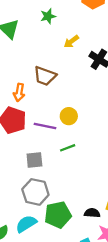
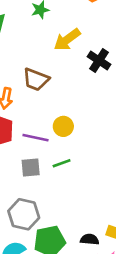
yellow arrow: (71, 41) -> (67, 39), size x1.5
gray square: (34, 160) -> (31, 167), moved

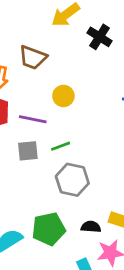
yellow circle: (63, 126) -> (63, 96), moved
gray hexagon: (24, 214) -> (72, 180), moved

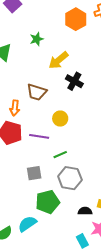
black cross: (100, 37) -> (74, 81), moved
gray square: (28, 151) -> (34, 173), moved
green pentagon: (49, 229) -> (48, 202), moved

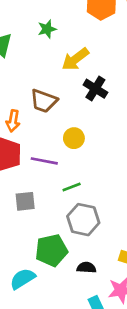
gray square: (34, 173) -> (25, 201), moved
black semicircle: (85, 211) -> (86, 268), moved

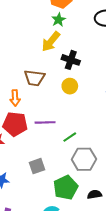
green star: (47, 29) -> (59, 20), moved
yellow circle: (74, 138) -> (70, 86), moved
gray square: (25, 201) -> (37, 166), moved

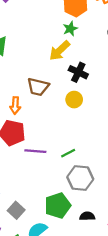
purple line: (45, 122) -> (35, 151), moved
gray square: (37, 166) -> (16, 210), moved, turned -35

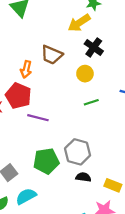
green line: (68, 153) -> (91, 102), moved
green pentagon: (58, 206) -> (46, 161), moved
black semicircle: (87, 216) -> (83, 177), moved

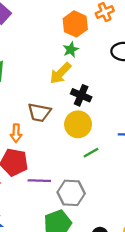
yellow circle: (85, 74) -> (78, 124), size x1.5
gray hexagon: (78, 152) -> (71, 193), moved

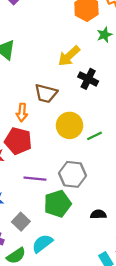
green star: (71, 50) -> (104, 35), moved
yellow circle: (78, 124) -> (70, 125), moved
purple line: (39, 181) -> (35, 179), moved

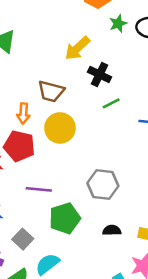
yellow circle: (70, 125) -> (60, 128), moved
green line: (94, 136) -> (111, 103), moved
gray hexagon: (73, 174) -> (103, 184), moved

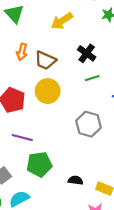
yellow arrow: (77, 48) -> (62, 21), moved
orange arrow: (23, 113) -> (22, 52), moved
gray hexagon: (103, 184) -> (88, 124), moved

